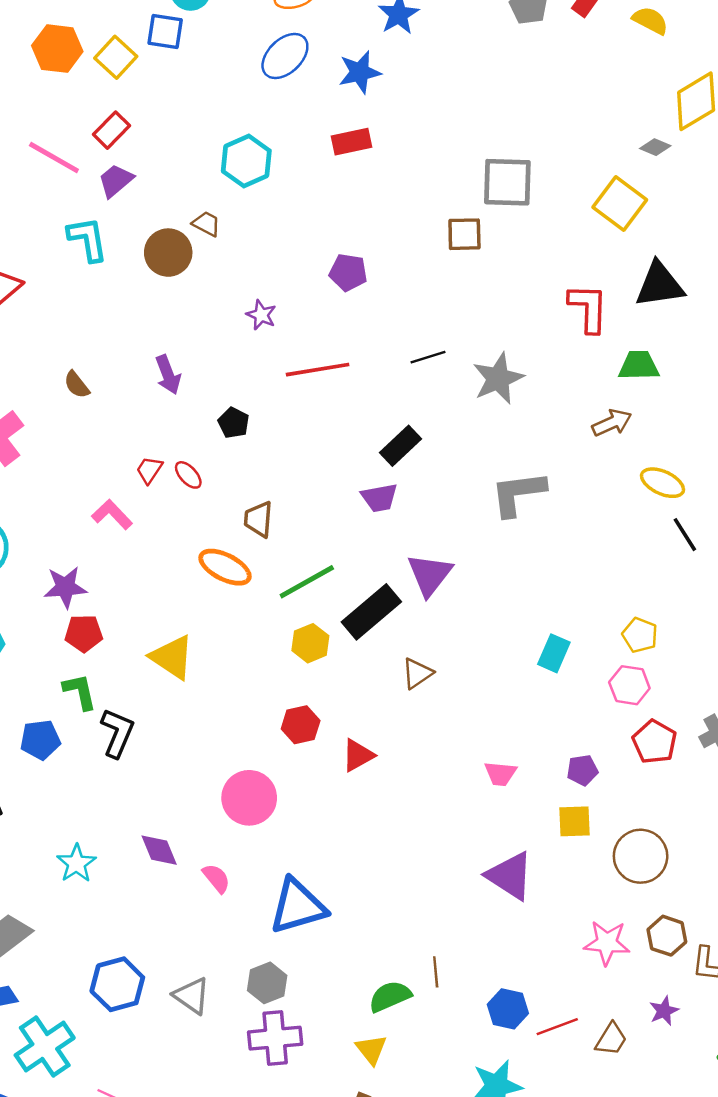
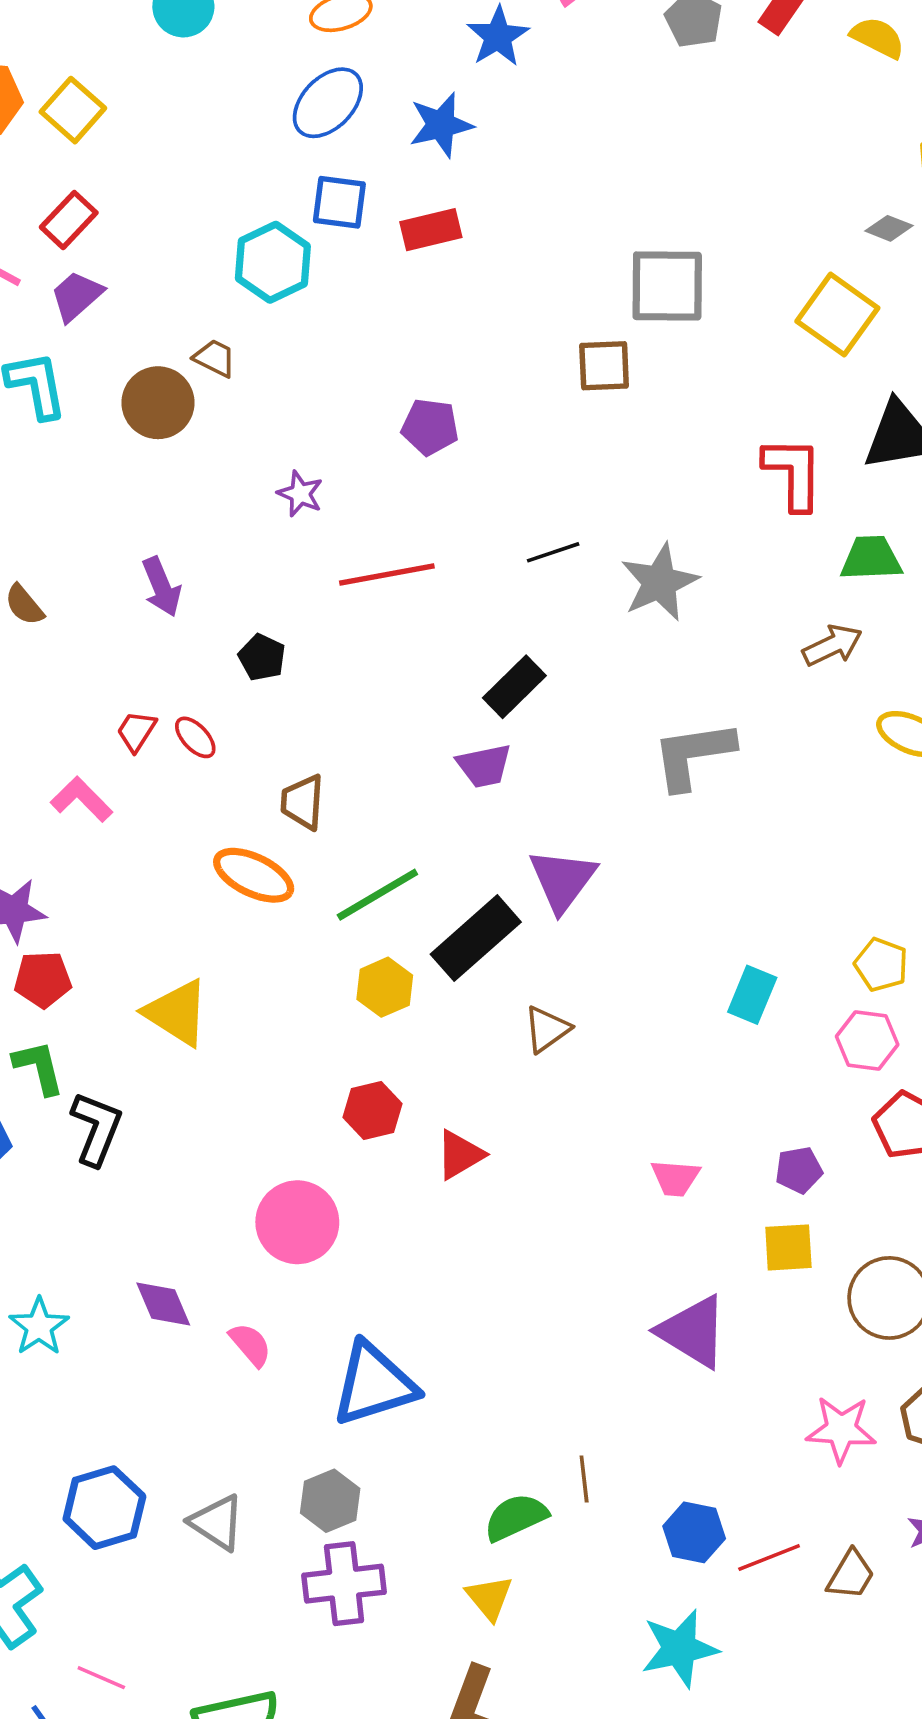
blue square: (165, 32) -> (339, 202), moved

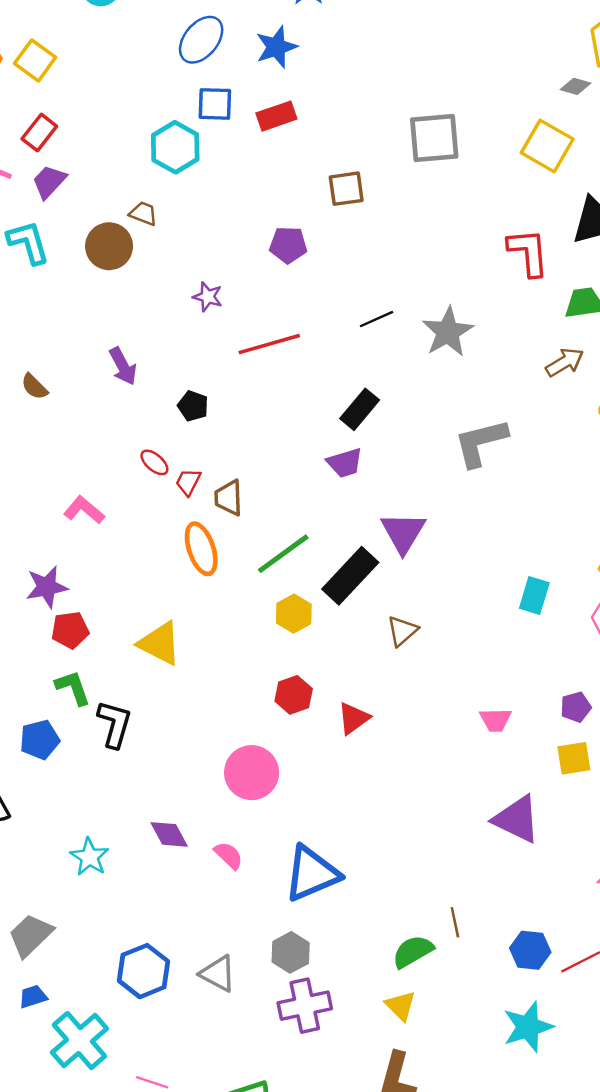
brown square: (604, 366) -> (346, 189), moved
red trapezoid: (136, 731) -> (188, 482), moved
orange ellipse: (254, 875) -> (201, 549), turned 51

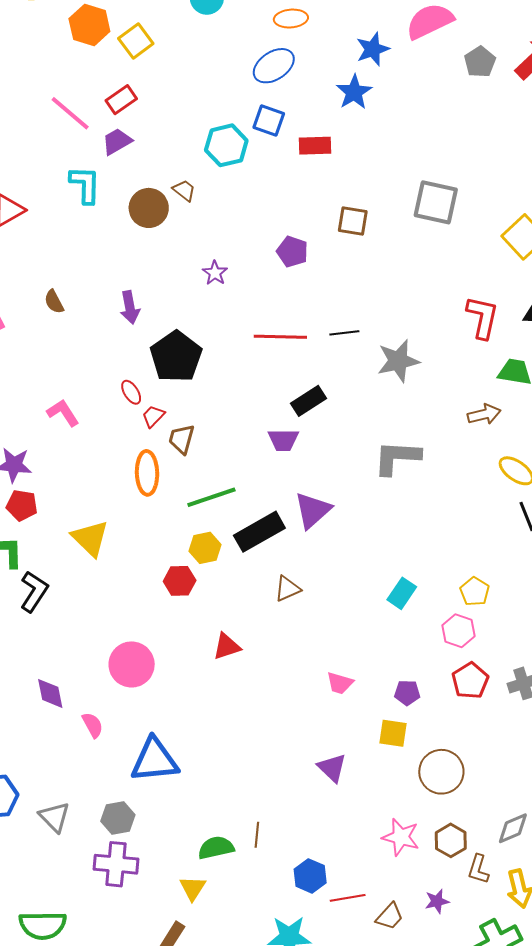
blue star: (276, 47) -> (354, 92), moved, turned -30
red line: (269, 344) -> (280, 337), moved
black pentagon: (193, 406) -> (176, 357), size x2.0
red hexagon: (294, 695) -> (180, 581), moved
purple triangle: (517, 819) -> (332, 768), size x0.7

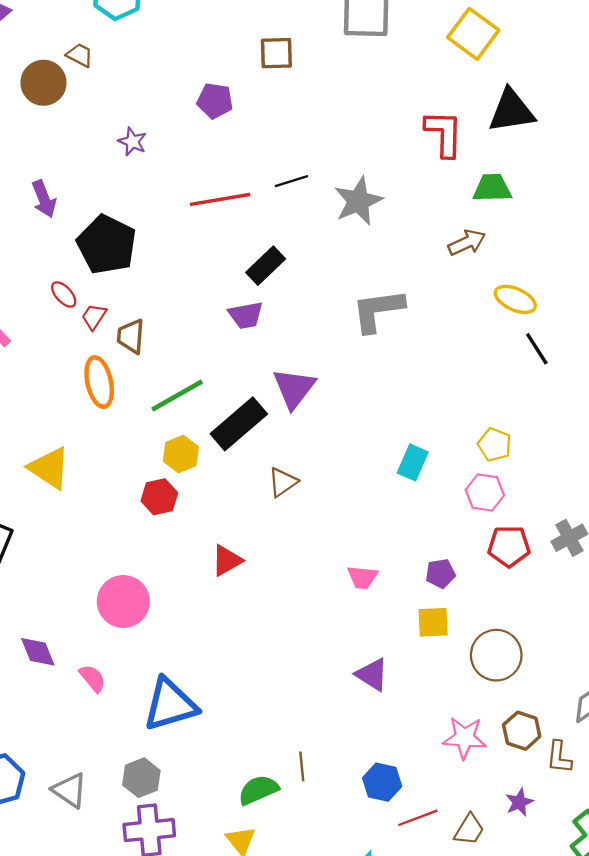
red pentagon: (470, 681) -> (509, 546), turned -30
blue hexagon: (310, 876) -> (382, 782), moved

